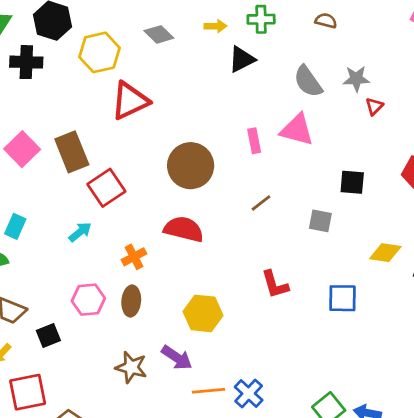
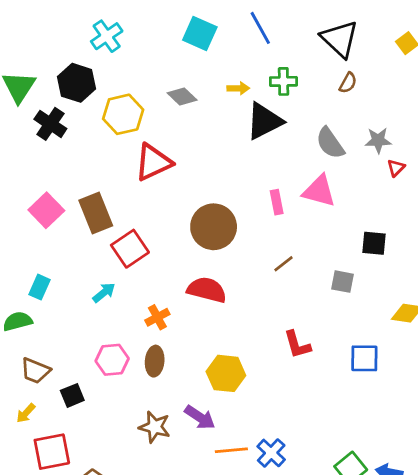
brown semicircle: (326, 21) -> (348, 83), turned 105
black triangle: (242, 59) -> (264, 121), size x1.4
black cross: (26, 62) -> (50, 124), turned 32

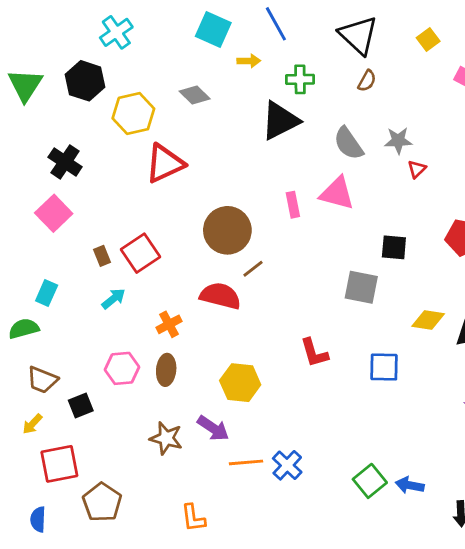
yellow arrow: (238, 88) -> (249, 61), moved
black cross: (50, 124) -> (65, 162), moved
brown rectangle: (96, 213) -> (102, 256), moved, size x0.5
brown line: (284, 264) -> (253, 269), moved
gray square: (342, 282) -> (361, 287), size x1.4

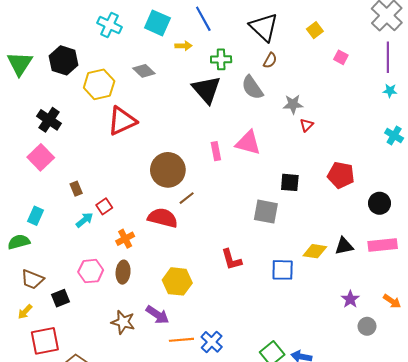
cyan cross: (116, 32) -> (109, 25), moved, turned -30
black triangle: (280, 121) -> (206, 90), turned -44
gray semicircle: (348, 143) -> (252, 88), moved
red square: (141, 253) -> (104, 206), moved, size x0.6
yellow diamond: (428, 320) -> (315, 251), moved

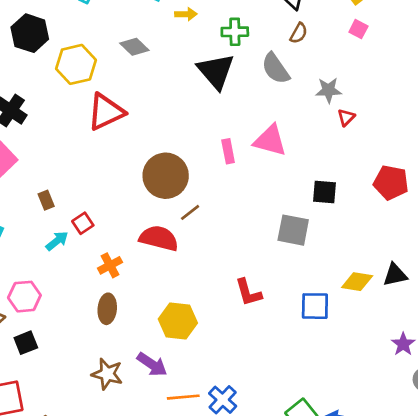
pink square: (341, 57) -> (358, 29), moved
pink hexagon: (91, 271) -> (24, 297), moved

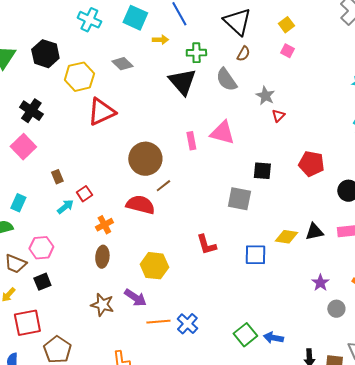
gray star: (329, 90) -> (265, 96), turned 30

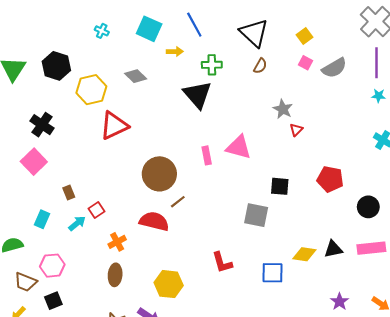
cyan cross: (89, 20) -> (102, 31), size x0.6
gray semicircle: (226, 80) -> (334, 68), moved, turned -85
cyan rectangle: (18, 203) -> (42, 219), moved

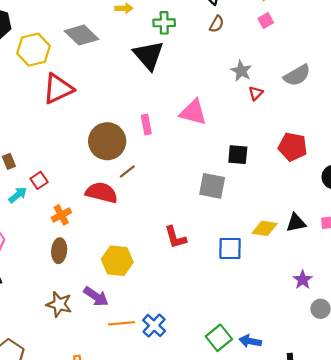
pink square: (306, 63) -> (266, 21), turned 32
gray semicircle: (334, 68) -> (297, 75), moved
gray diamond: (136, 76) -> (81, 35), size x1.4
pink rectangle: (207, 155) -> (146, 124), moved

